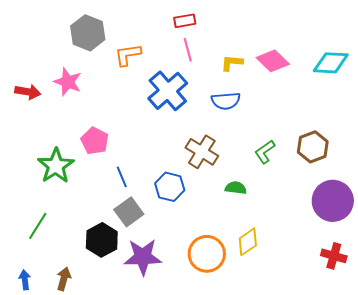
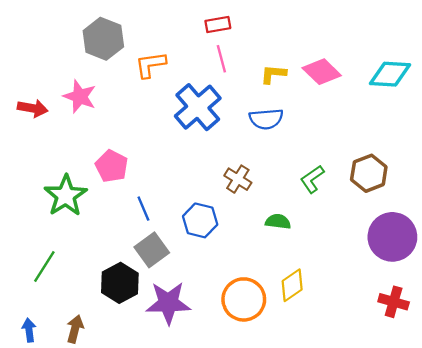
brown cross: (202, 152) -> (238, 179), size x0.7

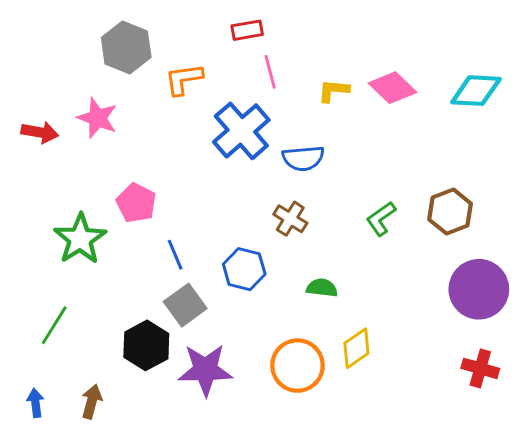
red rectangle: (218, 25) -> (247, 30), moved
blue semicircle: (266, 119) -> (303, 158), moved
green semicircle: (278, 222) -> (322, 288), moved

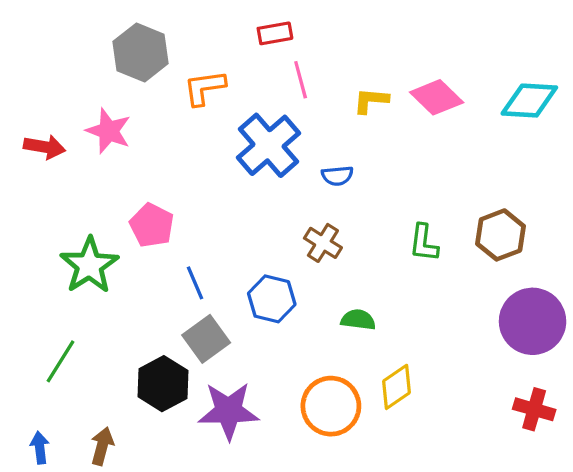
blue semicircle: (303, 158) -> (337, 176), size x0.7
green L-shape: (381, 219) -> (424, 243), turned -48

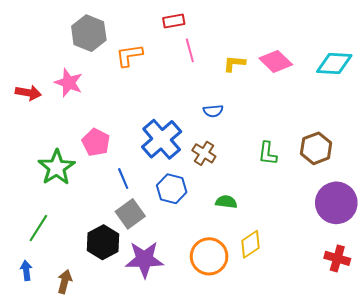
blue cross: (269, 145) -> (162, 139), moved
blue arrow: (40, 448) -> (26, 271), moved

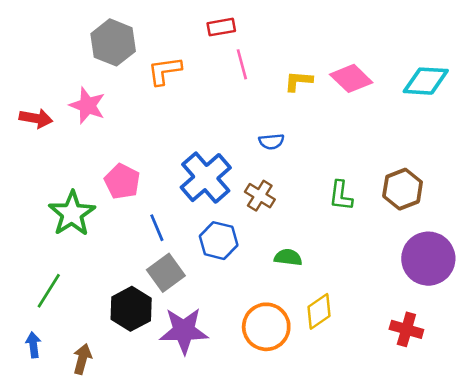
red cross: (337, 258) -> (406, 329), moved

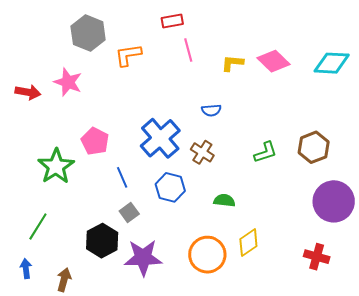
green L-shape: (341, 196) -> (265, 152), turned -115
gray square: (166, 273) -> (129, 212), size x0.7

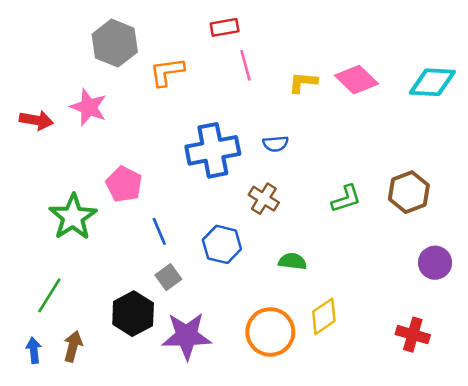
blue cross: (160, 138) -> (213, 150), moved, turned 30
purple circle: (334, 201) -> (435, 263), size x0.6
brown arrow: (64, 280) -> (73, 346), moved

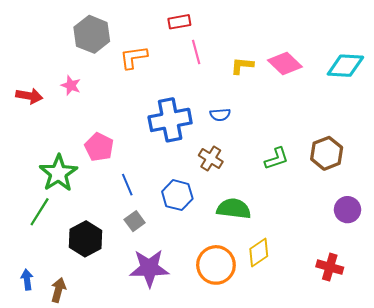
pink star: (89, 107) -> (71, 85), size x0.7
green semicircle: (293, 261) -> (234, 209), size x1.5
green line: (49, 295) -> (40, 212), moved
black hexagon: (133, 314) -> (86, 239), moved
brown arrow: (73, 346) -> (58, 290), moved

